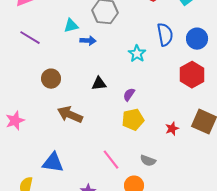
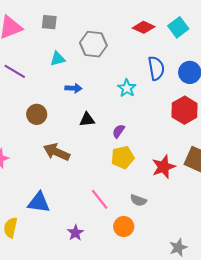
blue arrow: (88, 41) -> (73, 88), moved
red star: (172, 129) -> (164, 167), size x1.6

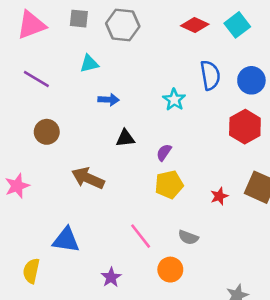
gray hexagon: (93, 44) -> (123, 25), moved
brown circle: (37, 114) -> (47, 132), moved
red star: (164, 167) -> (219, 196), size x0.6

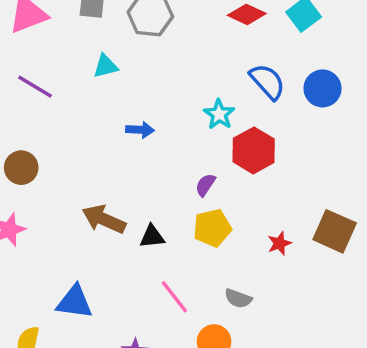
blue semicircle: (210, 75) -> (267, 82), turned -32
blue arrow: (109, 100) -> (140, 130), moved
red hexagon: (245, 127) -> (254, 150), moved
brown circle: (47, 132) -> (21, 168), moved
black triangle: (125, 138) -> (152, 236), moved

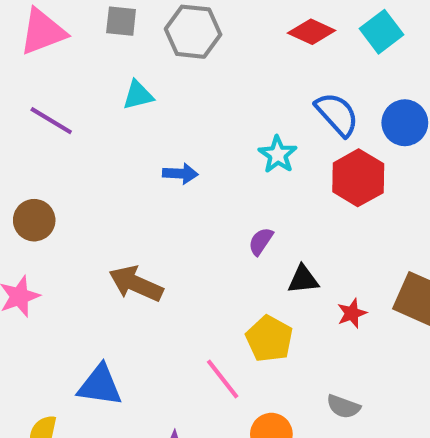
red hexagon: (254, 150) -> (358, 178), moved
yellow pentagon: (212, 228) -> (269, 339), moved, turned -30
black triangle: (152, 236) -> (303, 279), moved
gray semicircle: (238, 298) -> (343, 407), moved

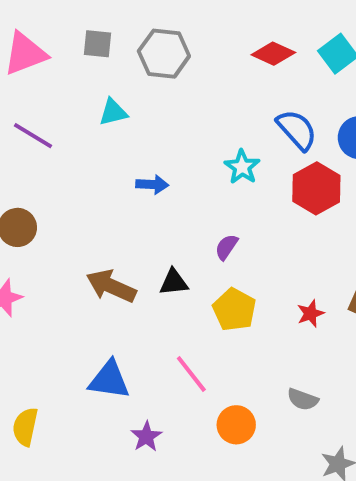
black triangle: (303, 279) -> (174, 282), moved
yellow pentagon: (269, 339) -> (234, 310), moved
blue triangle: (100, 385) -> (109, 380), moved

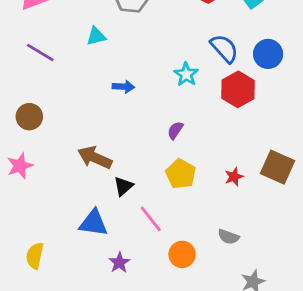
black triangle: (174, 282) -> (123, 186), moved, turned -35

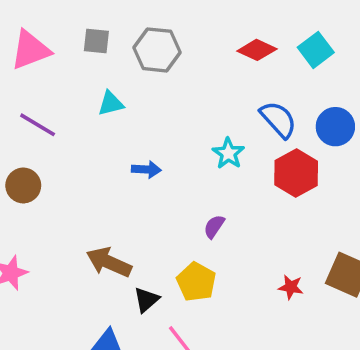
brown circle: (29, 117) -> (23, 185), moved
yellow pentagon: (181, 174) -> (196, 282), moved
red star: (234, 177) -> (291, 287), turned 30

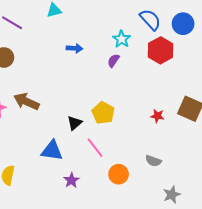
purple semicircle: (214, 227) -> (113, 61), moved
brown arrow: (109, 262) -> (26, 102), moved

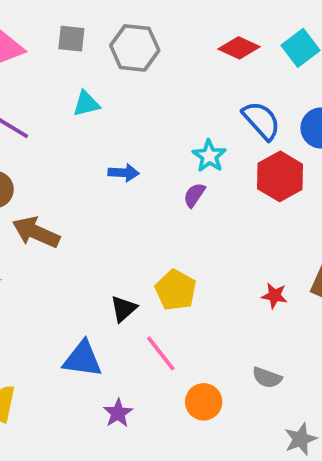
brown arrow: (26, 102) -> (36, 232), moved

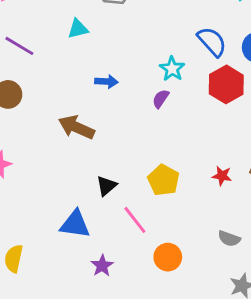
brown arrow: (36, 232) -> (76, 127), moved
yellow pentagon: (176, 290) -> (163, 180), moved
gray semicircle: (267, 378) -> (229, 239), moved

